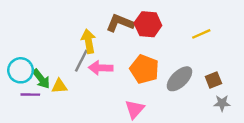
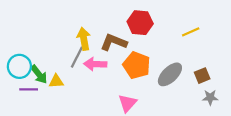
brown L-shape: (120, 23) -> (114, 42), moved

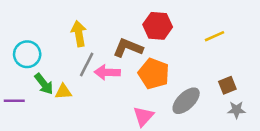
yellow arrow: (84, 39) -> (79, 34), moved
cyan circle: (19, 66) -> (27, 54), moved
gray ellipse: (170, 74) -> (186, 101), moved
purple line: (29, 89) -> (14, 101), moved

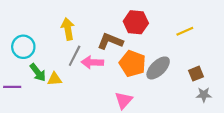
gray ellipse: (186, 101) -> (158, 68), moved

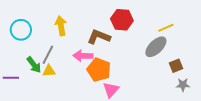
cyan circle: (23, 47) -> (21, 30), moved
gray line: (75, 56) -> (48, 55), moved
orange pentagon: (132, 63) -> (99, 70), moved
gray ellipse: (158, 68) -> (156, 47), moved

